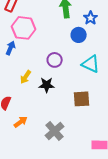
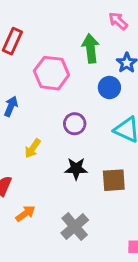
pink hexagon: (24, 28) -> (51, 73), moved
black star: (47, 85) -> (76, 169), moved

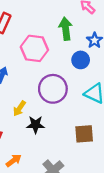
purple circle: (75, 124) -> (53, 89), size x1.6
black star: (76, 169) -> (36, 125), moved

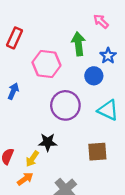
yellow arrow: (19, 108) -> (32, 159), moved

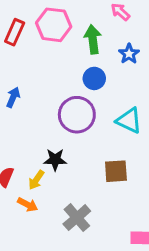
pink hexagon: (46, 64) -> (54, 25), moved
blue circle: (94, 76) -> (94, 78), moved
orange arrow: (25, 179) -> (28, 205), turned 63

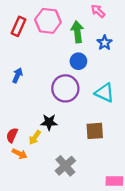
orange arrow: (28, 205) -> (20, 154), moved

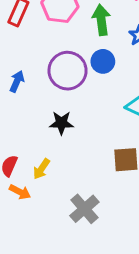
purple circle: (65, 88) -> (68, 71), moved
black star: (49, 122) -> (61, 123), moved

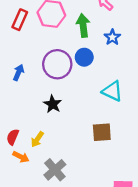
black star: (61, 123) -> (53, 104), turned 30
gray cross: (84, 209) -> (55, 170), moved

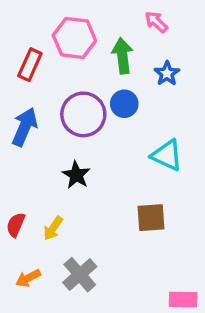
red rectangle: (20, 20) -> (30, 65), moved
blue arrow: (19, 72) -> (25, 127), size x1.5
orange arrow: (21, 157) -> (28, 278), moved, turned 126

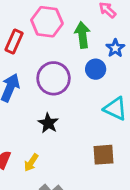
blue circle: (124, 104) -> (96, 69), moved

